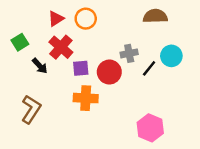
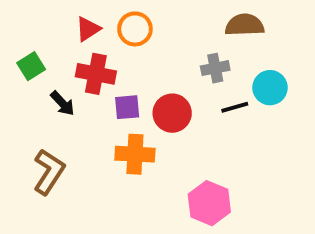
red cross: (61, 47) -> (96, 74), turned -30
gray cross: (129, 53) -> (215, 68), moved
black line: (149, 68) -> (235, 107), turned 35
pink hexagon: (150, 128) -> (209, 203), moved

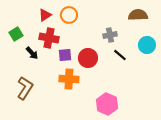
brown semicircle: (245, 25) -> (138, 15), moved
cyan circle: (270, 88) -> (147, 45), moved
black line: (235, 107) -> (120, 55), turned 56

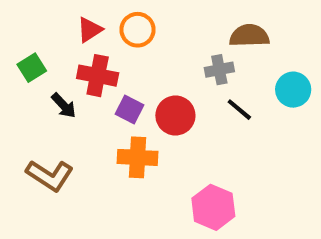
brown semicircle: (138, 15) -> (249, 36), moved
purple square: (65, 55) -> (130, 110), turned 32
brown L-shape: (25, 88) -> (50, 175), turned 90

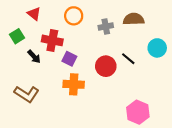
red triangle: (90, 30) -> (34, 14), moved, turned -48
gray cross: (219, 70) -> (106, 27), moved
red circle: (175, 116) -> (106, 66), moved
pink hexagon: (213, 207) -> (138, 112), moved

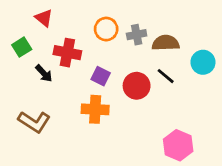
orange circle: (74, 16) -> (106, 29), moved
brown semicircle: (134, 19) -> (166, 43), moved
purple square: (69, 59) -> (101, 76), moved

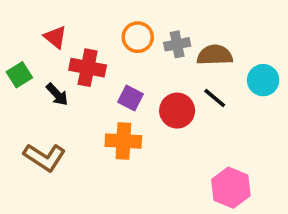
red triangle: (44, 18) -> (55, 37), moved
green square: (22, 47) -> (19, 75), moved

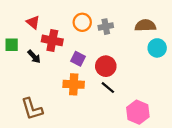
brown semicircle: (215, 55) -> (145, 25), moved
green square: (19, 75) -> (12, 45), turned 32
black line: (215, 98) -> (108, 88), moved
brown L-shape: (45, 157) -> (32, 109), moved, turned 40

